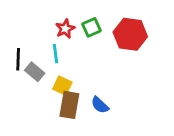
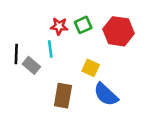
red star: (65, 29) -> (59, 26), turned 30
yellow square: (62, 86) -> (91, 68), moved
blue semicircle: (100, 105) -> (106, 94), moved, size x1.5

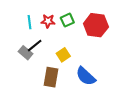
cyan line: (50, 49) -> (30, 22), moved
black line: (16, 54) -> (35, 46), moved, turned 49
yellow square: (91, 68) -> (63, 55), moved, turned 32

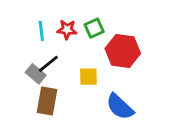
red hexagon: (96, 25) -> (123, 51), moved
yellow square: (63, 55) -> (88, 77), turned 32
brown rectangle: (51, 77) -> (47, 101), moved

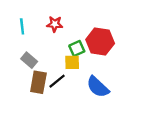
green square: (94, 28) -> (77, 48), moved
cyan line: (41, 31) -> (22, 26), moved
black line: (48, 64) -> (57, 81), moved

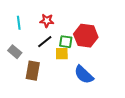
green square: (77, 48) -> (66, 42), turned 32
gray rectangle: (29, 60) -> (15, 52), moved
black line: (57, 81) -> (45, 42), moved

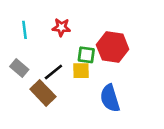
black line: (45, 42) -> (53, 72), moved
brown rectangle: (33, 71) -> (43, 93), turned -54
blue semicircle: (84, 75) -> (110, 98), turned 30

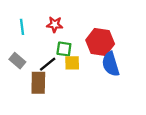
green square: (86, 55) -> (64, 49), moved
brown rectangle: (43, 93) -> (38, 83), turned 45
blue semicircle: (110, 98) -> (111, 64), moved

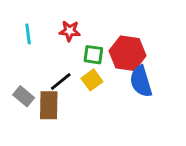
green square: (64, 49) -> (93, 55), moved
gray rectangle: (17, 61) -> (24, 96), moved
yellow square: (72, 63) -> (92, 80), turned -35

